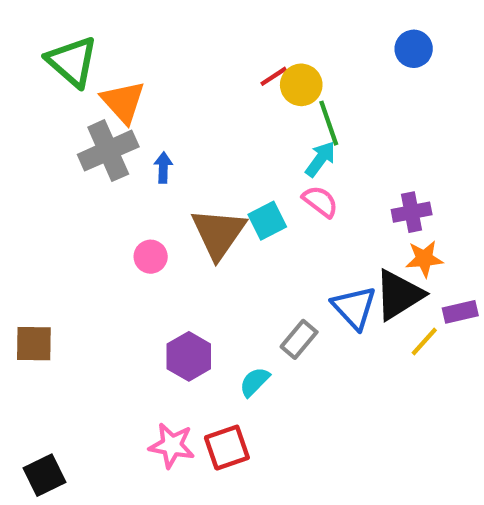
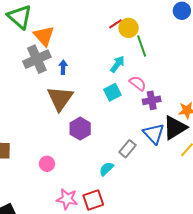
cyan arrow: (320, 159) -> (117, 64), moved
purple cross: (412, 212) -> (152, 100), moved
brown triangle: (218, 233) -> (60, 98), moved
pink circle: (151, 257) -> (47, 164), moved
purple hexagon: (189, 356) -> (80, 129), moved

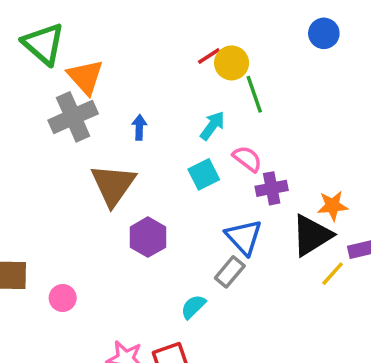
blue arrow: (63, 67) -> (139, 127), moved
blue triangle: (154, 134) -> (244, 237), moved
pink circle: (47, 164) -> (63, 298), moved

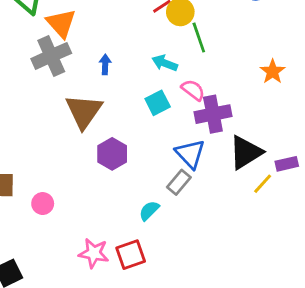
cyan arrow: (212, 126) -> (165, 63), turned -105
purple cross: (272, 188) -> (213, 114), size x1.4
orange star: (333, 206) -> (273, 72), moved, turned -30

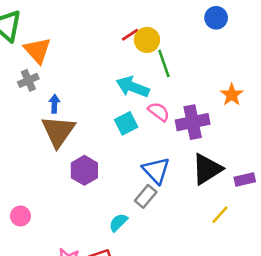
gray cross: (51, 56) -> (28, 80), size x0.6
cyan arrow: (165, 63) -> (133, 87), size x1.4
blue arrow: (105, 64) -> (54, 104), moved
purple cross: (213, 114) -> (193, 122), moved
yellow line: (263, 184) -> (220, 215), moved

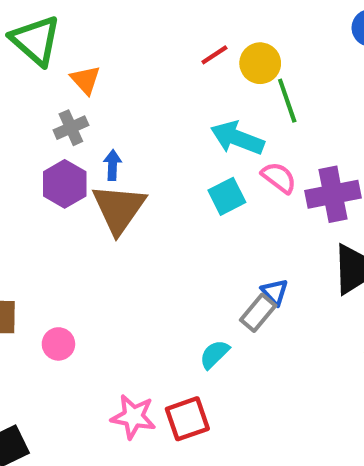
red line: (130, 35) -> (214, 55), moved
orange triangle: (37, 50) -> (85, 80), size x0.7
purple hexagon: (84, 170) -> (65, 184), moved
blue triangle: (156, 170) -> (275, 292), moved, size x0.6

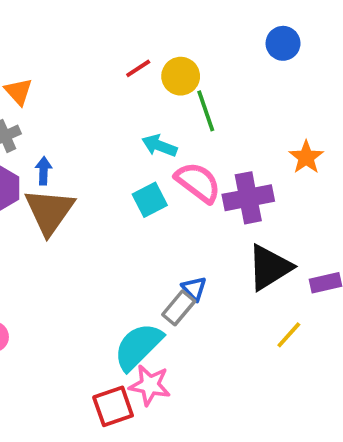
cyan arrow: (237, 138) -> (159, 146), size x0.7
pink semicircle: (279, 178) -> (198, 182), size x1.4
cyan semicircle: (214, 354) -> (138, 347), size x1.8
pink star: (133, 417) -> (150, 385), moved

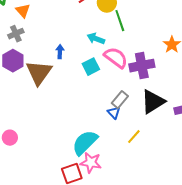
blue arrow: (44, 171) -> (60, 52), moved
gray rectangle: (179, 308) -> (120, 100), moved
yellow line: (289, 335) -> (134, 137), moved

